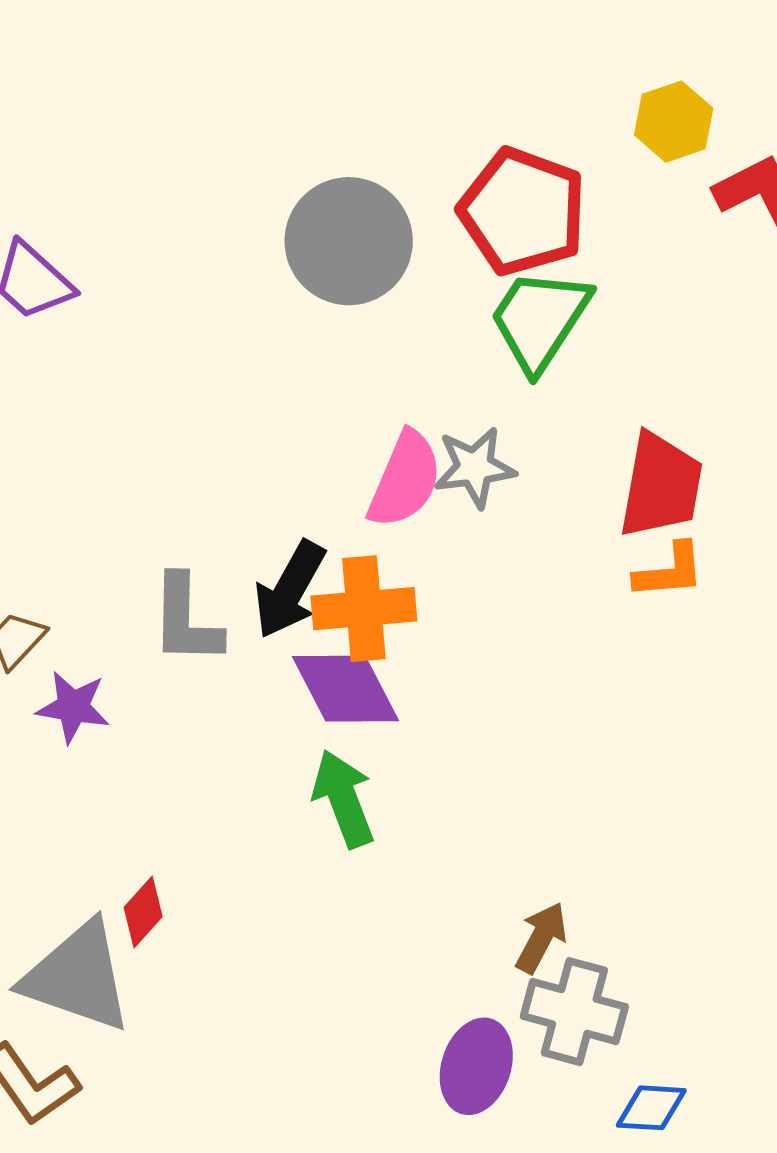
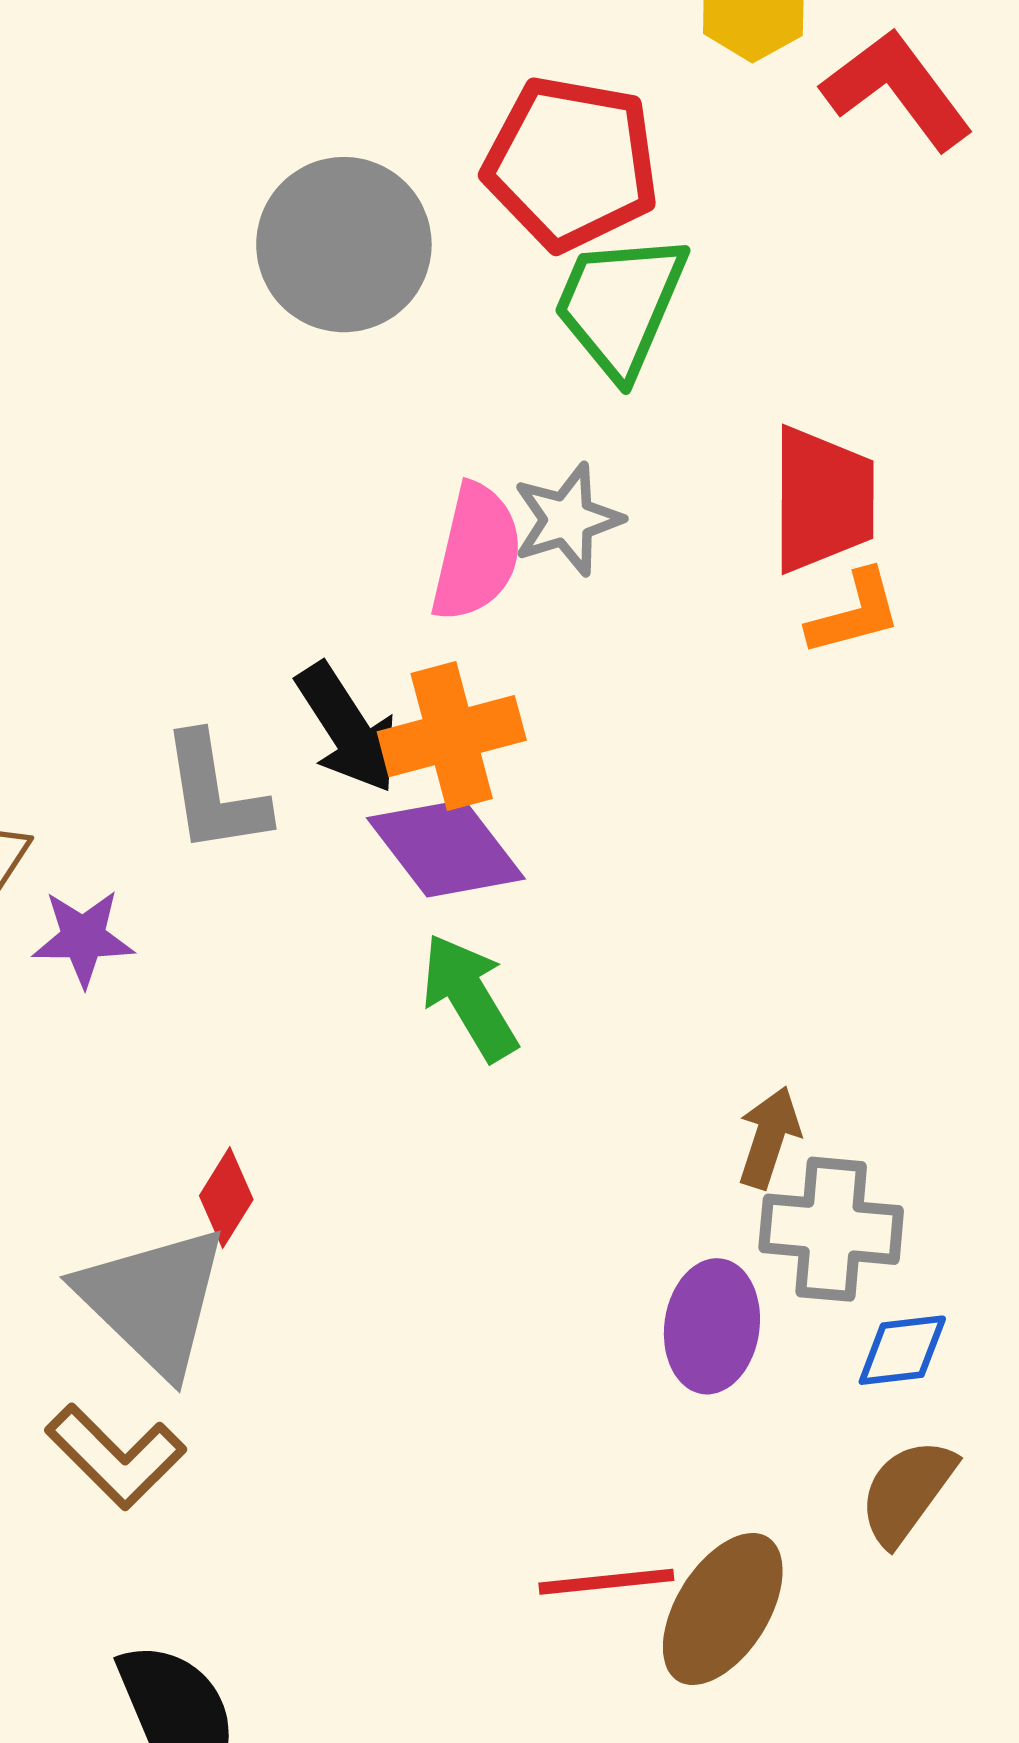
black arrow: (290, 590) -> (347, 728), turned -52
gray triangle: (77, 977) -> (153, 1300), turned 35
blue diamond: (651, 1108) -> (902, 1350), moved

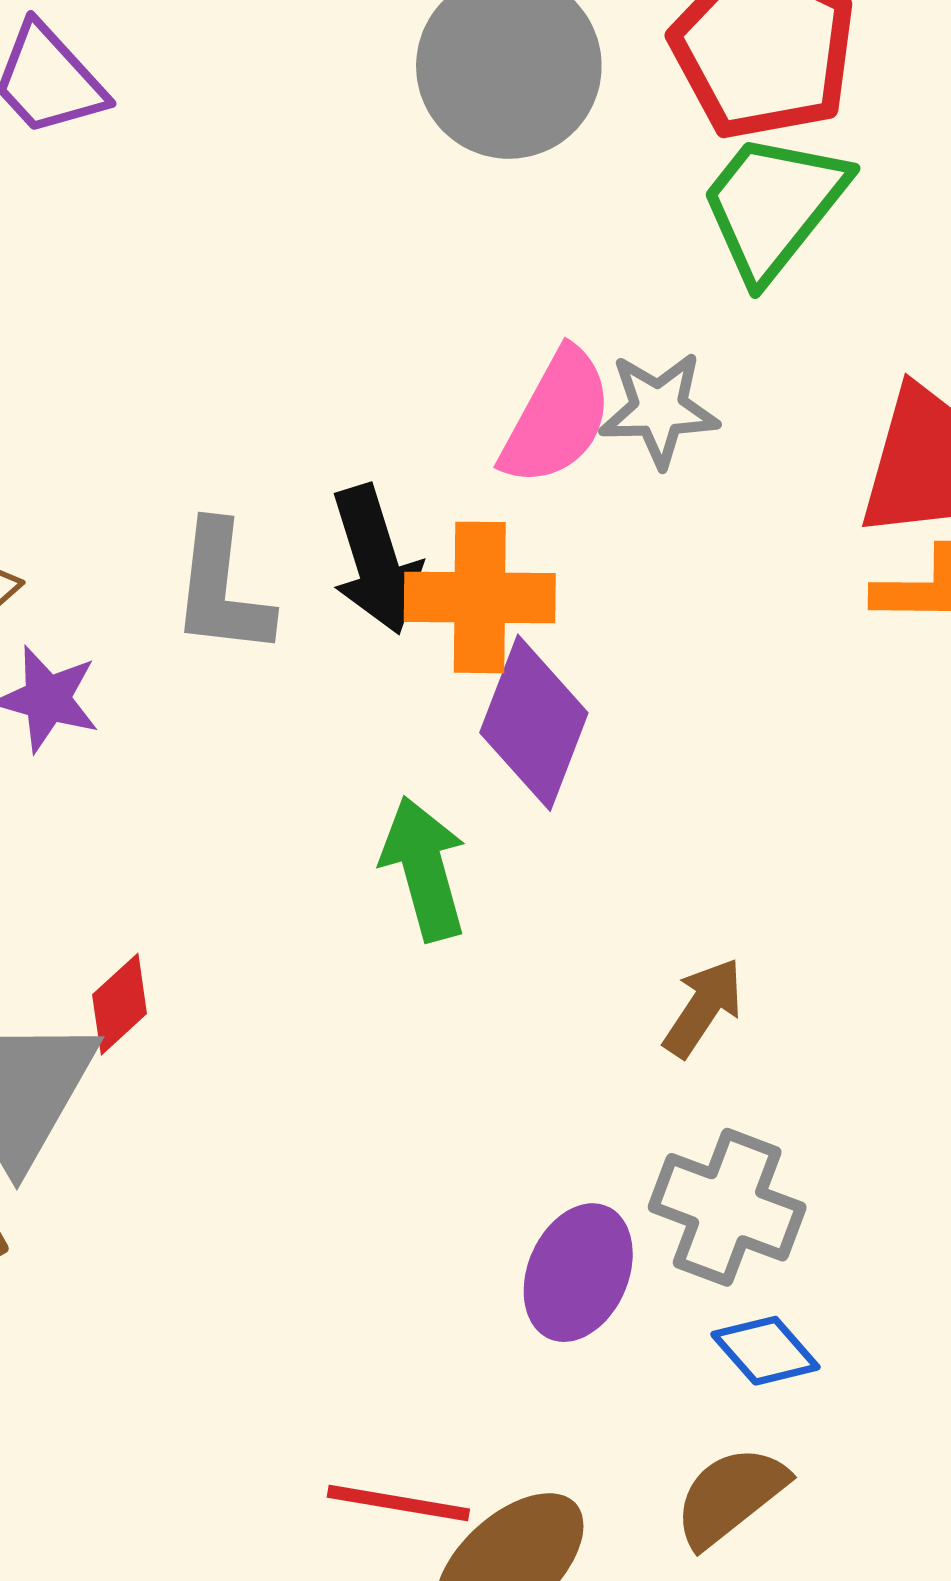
purple diamond: (446, 848) -> (534, 723), moved, turned 43
brown arrow: (769, 1137) -> (703, 1007), moved
blue diamond: (902, 1350) -> (765, 1351), turned 40

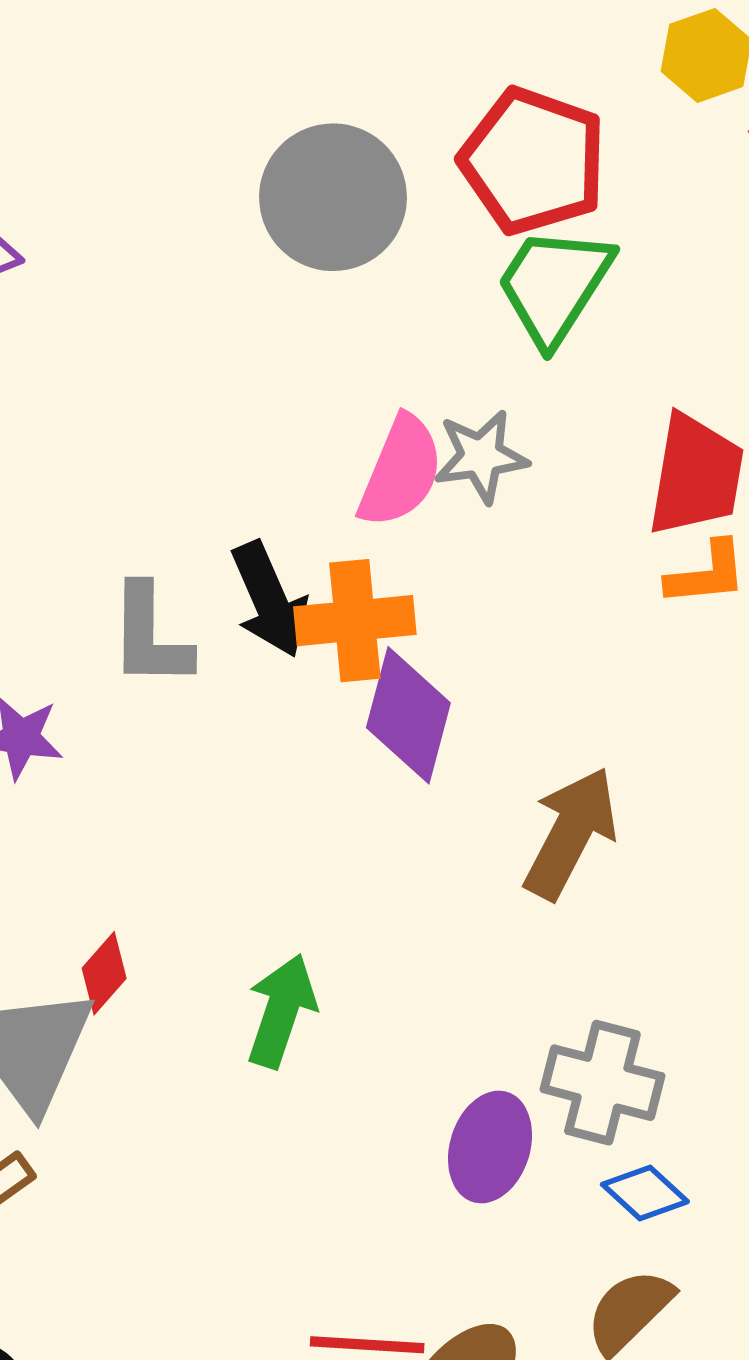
green arrow: (424, 869) -> (281, 1011), moved, turned 40
brown arrow: (703, 1007) -> (571, 833), moved, size x1.6

